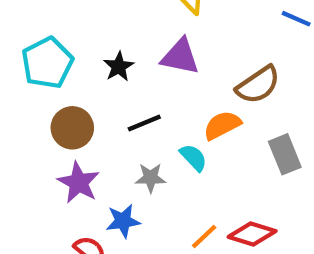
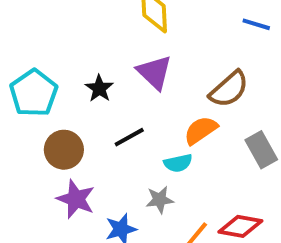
purple triangle: (180, 57) -> (154, 72), turned 39
cyan semicircle: (193, 157) -> (178, 163), turned 128
gray star: (151, 178) -> (160, 200), moved

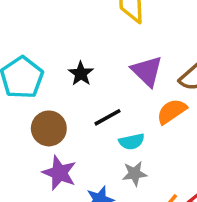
purple triangle: (154, 72) -> (147, 71), moved
cyan semicircle: (178, 163) -> (132, 141), moved

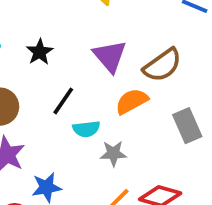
black line: (107, 117) -> (63, 101), turned -32
gray star: (135, 174) -> (113, 153), moved

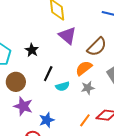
purple triangle: (110, 56) -> (68, 36), moved
gray star: (113, 153) -> (88, 88), moved

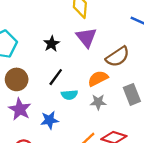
black star: (32, 50) -> (52, 44), moved
blue star: (47, 120) -> (49, 120), moved

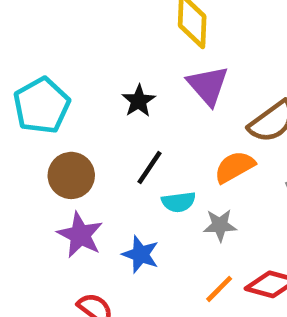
gray star: (98, 102) -> (220, 225), moved
blue star: (49, 120) -> (141, 254), turned 30

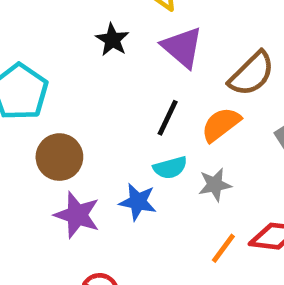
black star: (139, 101) -> (112, 40), moved
black line: (150, 168) -> (168, 118), moved
blue star: (141, 254) -> (138, 202), moved

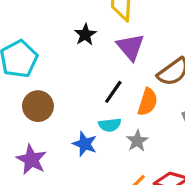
orange semicircle: (221, 124) -> (148, 102), turned 136
gray star: (215, 185) -> (137, 141), turned -30
purple star: (77, 215) -> (31, 160), moved

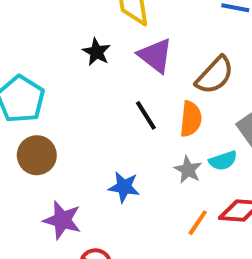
black line: (113, 92) -> (146, 115), turned -55
brown circle: (38, 106) -> (37, 155), moved
cyan semicircle: (110, 125) -> (223, 161), moved

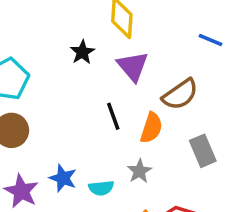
cyan semicircle: (223, 161) -> (101, 188), moved
blue star: (124, 187) -> (63, 178), moved

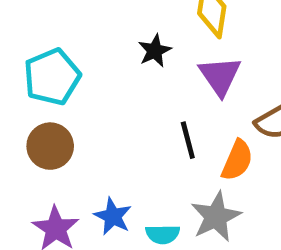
gray star: (139, 171) -> (216, 217), size x1.5

